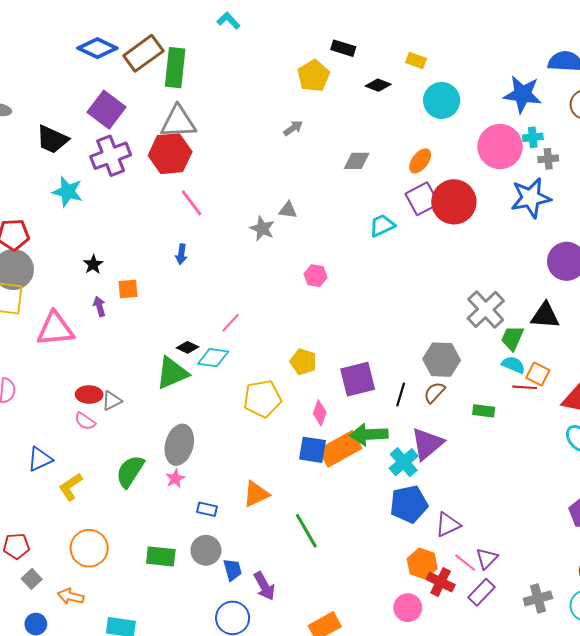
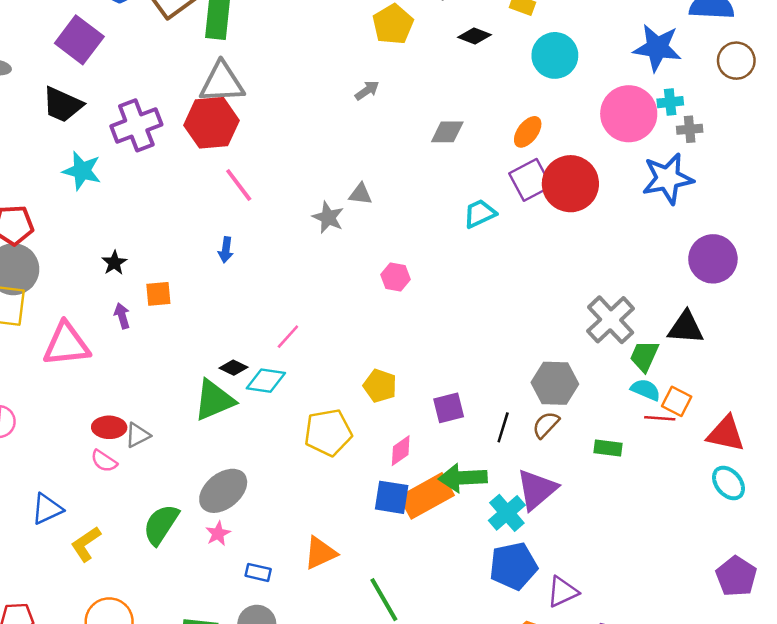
purple square: (107, 110) -> (79, 40), moved
purple square: (358, 379) -> (449, 408), size x0.7
pink diamond: (320, 413) -> (401, 451), turned 35
gray ellipse: (179, 445) -> (223, 491), turned 36

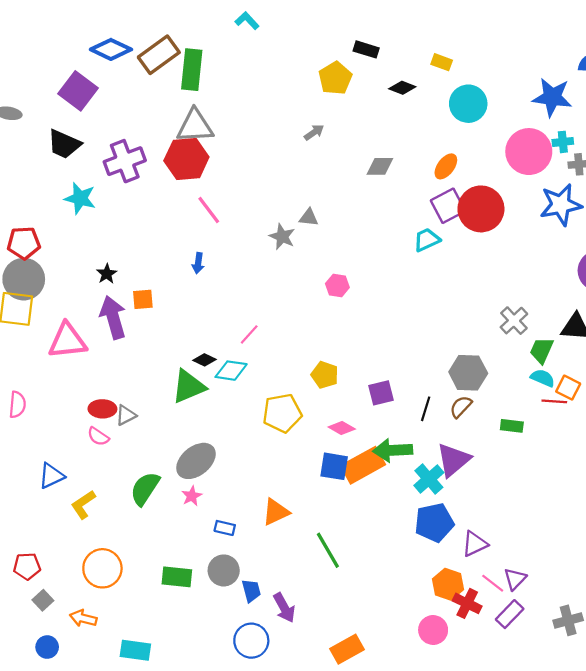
cyan trapezoid: (480, 214) -> (427, 240), moved
purple arrow: (122, 316) -> (113, 317), size x2.0
gray cross: (611, 320) -> (514, 321), size x0.7
pink diamond: (401, 451) -> (342, 428), turned 65

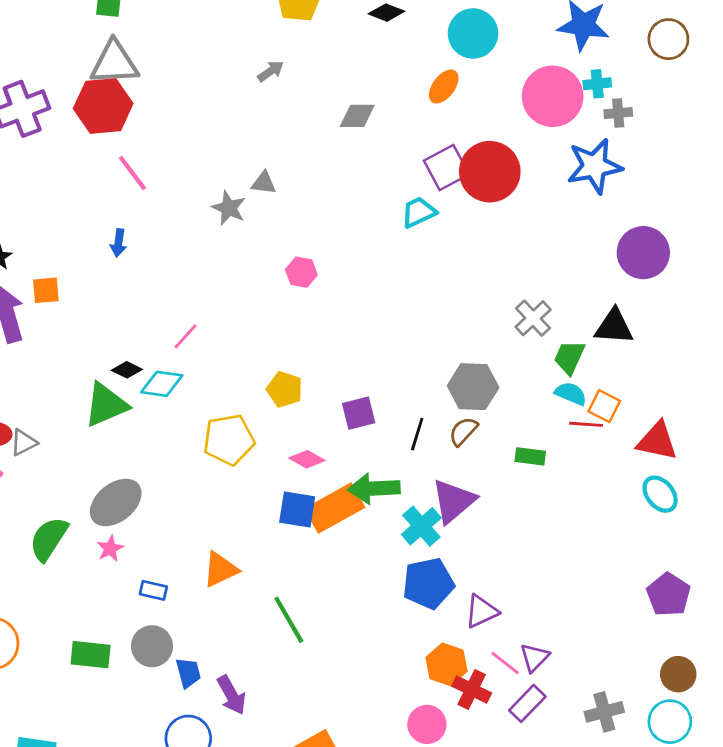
orange ellipse: (446, 166) -> (444, 87), moved

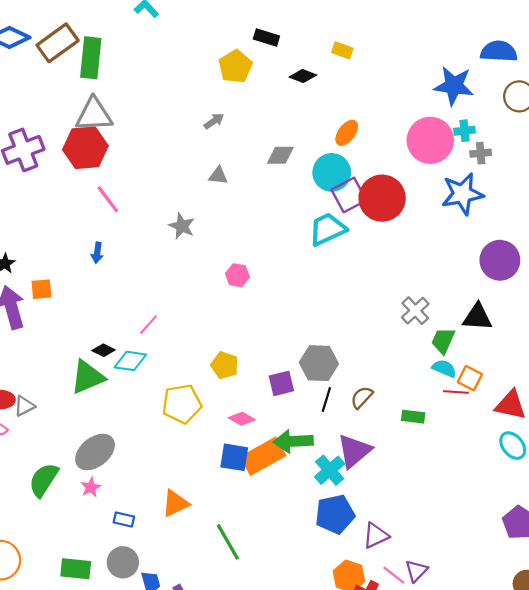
cyan circle: (473, 33) -> (332, 172), moved
gray triangle: (264, 183) -> (218, 176), moved
cyan trapezoid: (419, 212) -> (327, 229), size x1.4
gray hexagon: (473, 387) -> (319, 363), moved

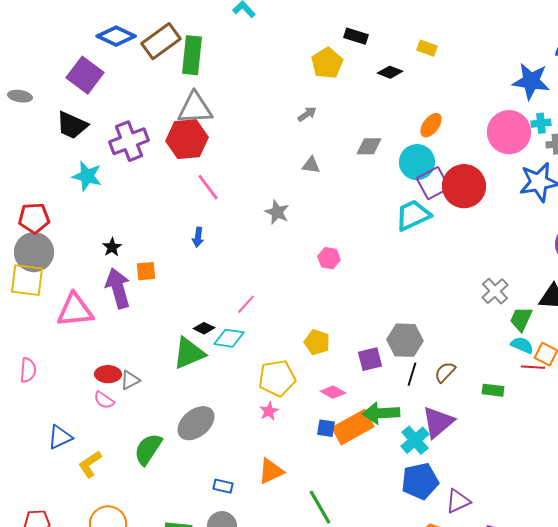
blue square: (234, 457) -> (326, 428), size x0.7
pink star: (91, 487) -> (269, 411), moved

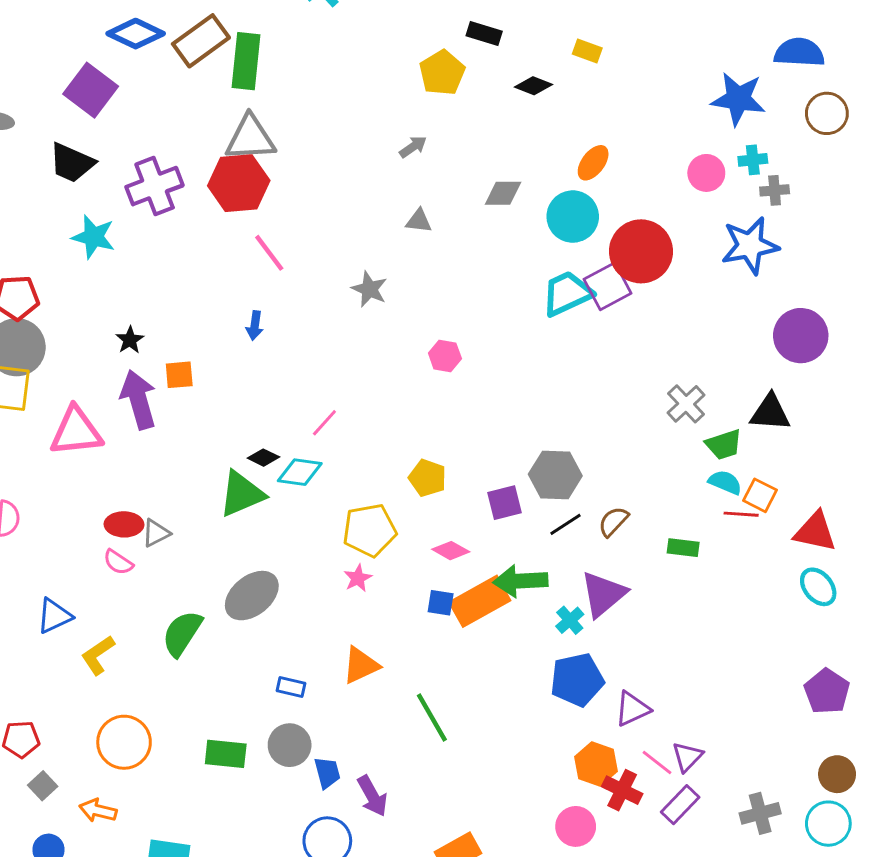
pink circle: (509, 132) -> (706, 173), size x0.6
purple square: (433, 183) -> (608, 286), moved
green trapezoid: (521, 319) -> (724, 445), turned -132
black line: (412, 374) -> (565, 524), turned 40
cyan cross: (415, 440) -> (570, 620), size x0.7

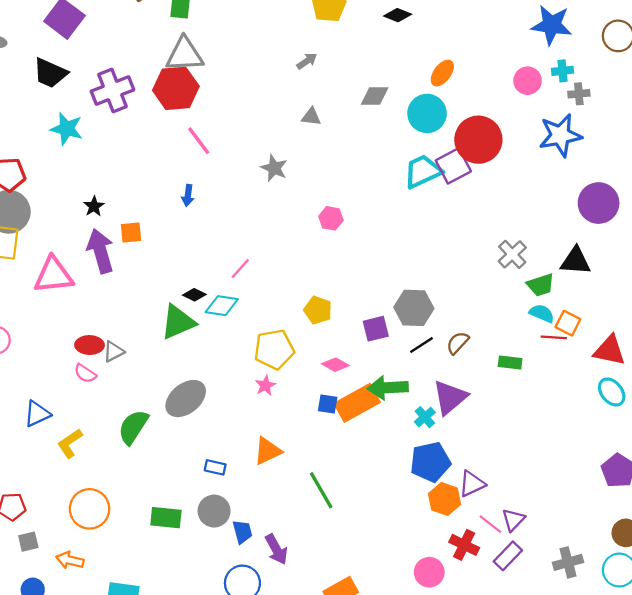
orange hexagon: (596, 764) -> (445, 499), moved
gray square: (43, 786) -> (28, 542), turned 30

